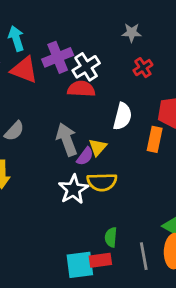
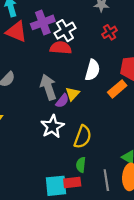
orange rectangle: (155, 139) -> (117, 89), turned 36
yellow semicircle: (102, 182) -> (83, 137), moved, turned -70

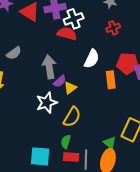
orange rectangle: (117, 89) -> (111, 80), turned -66
yellow triangle: (72, 94) -> (70, 88), moved
red rectangle: (72, 183) -> (71, 157), moved

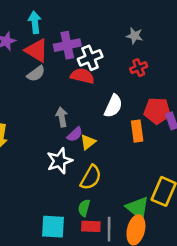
gray semicircle: (14, 53) -> (36, 74), moved
gray arrow: (49, 67) -> (62, 117), size x0.7
green triangle: (110, 143) -> (138, 208), size x1.5

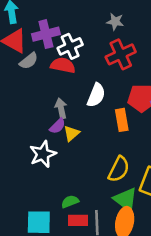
red cross: (139, 68) -> (121, 54), size x1.6
gray semicircle: (36, 74) -> (29, 61), moved
gray arrow: (62, 117) -> (61, 108), moved
yellow semicircle: (91, 177) -> (119, 169), moved
green semicircle: (84, 208) -> (70, 202), turned 56

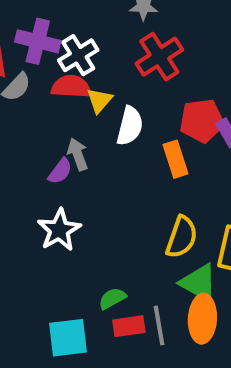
purple cross: (46, 34) -> (38, 41), turned 36
purple semicircle: (57, 126) -> (60, 171), moved
yellow triangle: (71, 133) -> (100, 100), moved

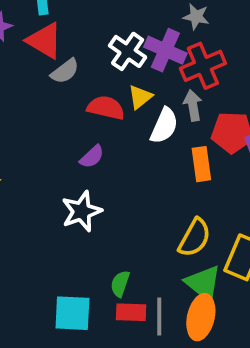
purple cross: (38, 41) -> (165, 50), moved
white cross: (78, 55) -> (128, 51), turned -33
red semicircle: (71, 87) -> (106, 108), moved
gray arrow: (78, 154) -> (193, 105), moved
green semicircle: (112, 298) -> (120, 284), turned -52

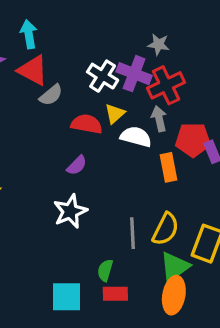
white semicircle: (164, 126) -> (136, 137), turned -96
green triangle: (203, 283) -> (175, 267), turned 48
gray line: (159, 316) -> (133, 233), moved

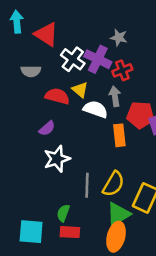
red triangle: (33, 70) -> (46, 34), moved
red cross: (166, 85) -> (122, 70), size x0.7
gray semicircle: (51, 95) -> (31, 71), turned 36
yellow triangle: (115, 114) -> (80, 90), turned -42
white star: (70, 211) -> (57, 159), moved

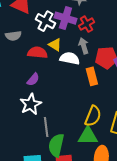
white star: (57, 159) -> (31, 104), moved
gray line: (87, 185) -> (46, 127), moved
green semicircle: (63, 213) -> (56, 145), size x1.6
green triangle: (118, 214) -> (88, 136), moved, turned 40

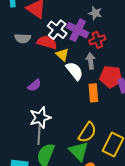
red semicircle: (37, 53) -> (47, 42), moved
white semicircle: (70, 58) -> (74, 71), turned 30
white star: (31, 104) -> (40, 118), moved
green triangle: (88, 136) -> (79, 151), turned 35

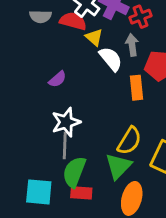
green triangle: (79, 151) -> (118, 166), turned 30

